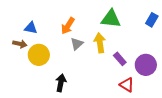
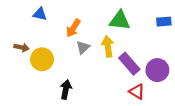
blue rectangle: (152, 20) -> (164, 22), turned 56
blue triangle: (31, 28) -> (40, 14), moved
purple rectangle: (120, 59) -> (129, 64), size x1.5

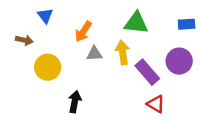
blue triangle: (40, 14) -> (45, 16), turned 40
brown arrow: (22, 47) -> (24, 40), moved
gray triangle: (83, 47) -> (94, 54), turned 40
purple circle: (157, 70) -> (179, 61), moved

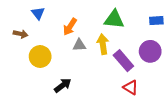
black arrow: (75, 102) -> (63, 85), turned 42

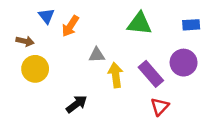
orange arrow: (70, 27) -> (70, 26), moved
yellow arrow: (103, 44) -> (116, 75), moved
yellow circle: (40, 57) -> (35, 69), moved
red triangle: (131, 87) -> (160, 107), turned 42

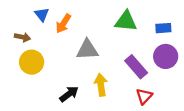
blue rectangle: (191, 25) -> (163, 28), moved
gray triangle: (97, 55) -> (87, 50), size x1.5
yellow arrow: (116, 75) -> (101, 85), moved

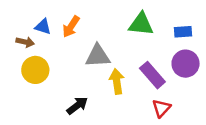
blue triangle: (42, 14) -> (43, 27), moved, turned -35
yellow arrow: (101, 85) -> (117, 81), moved

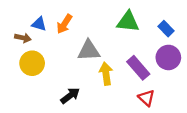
blue rectangle: (183, 32) -> (166, 29), turned 49
red triangle: (161, 108) -> (146, 98), turned -30

